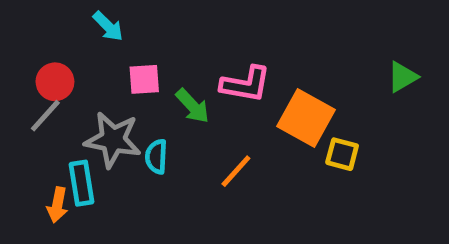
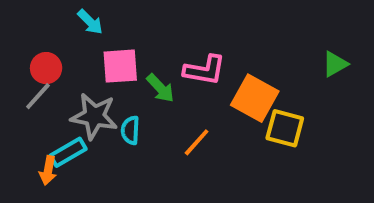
pink square: (144, 79) -> (120, 66), size x1.4
yellow square: (342, 154) -> (285, 128), size x1.4
cyan rectangle: (82, 183) -> (68, 152), turned 69

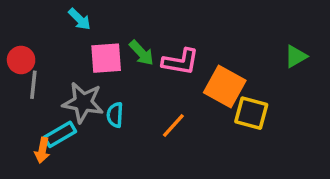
red circle: (46, 68) -> (21, 60), moved
green arrow: (160, 88) -> (142, 53), moved
gray line: (38, 96) -> (33, 85), turned -36

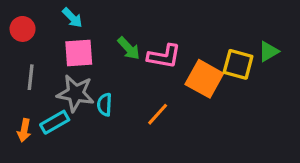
pink square: (106, 58) -> (79, 53), moved
red circle: (21, 60) -> (23, 29), moved
yellow square: (251, 113) -> (238, 64), moved
orange arrow: (42, 150) -> (24, 130), moved

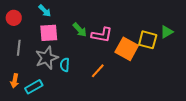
gray star: (76, 93) -> (47, 58), turned -30
cyan rectangle: (55, 122) -> (34, 87), moved

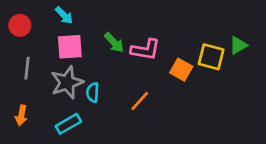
orange square: (127, 49) -> (181, 70), size x0.7
cyan rectangle: (34, 87) -> (68, 124), moved

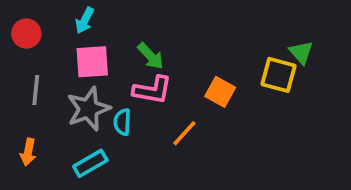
cyan arrow: (64, 15) -> (85, 20), turned 72
green triangle: (238, 45) -> (301, 52), moved, turned -42
pink L-shape: (145, 50) -> (152, 90), moved
orange square: (181, 70) -> (220, 92), moved

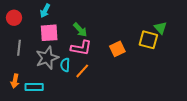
orange square: (220, 92) -> (117, 49), turned 35
orange line: (184, 133) -> (82, 71), moved
cyan rectangle: (90, 163) -> (34, 87), moved, turned 30

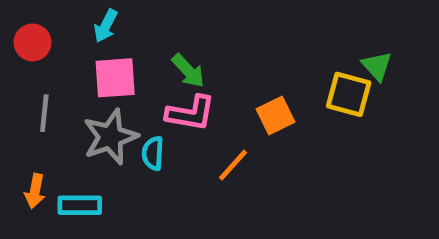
orange line: (82, 71) -> (233, 165), moved

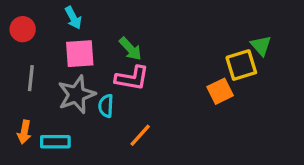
cyan arrow: (106, 26) -> (73, 18), turned -55
yellow square: (349, 94) -> (241, 65), turned -32
orange square: (276, 116) -> (220, 91), moved
orange line: (233, 165) -> (140, 135), moved

